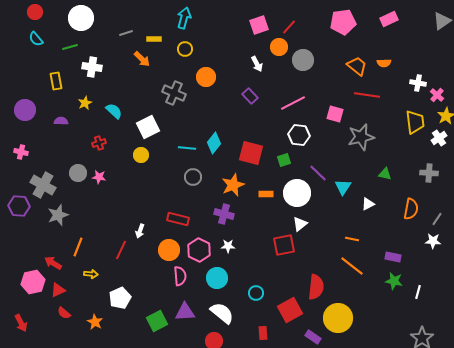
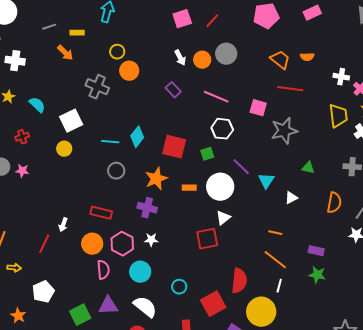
orange circle: (279, 47) -> (202, 60), moved
yellow circle: (185, 49) -> (117, 52), moved
pink line: (293, 103) -> (216, 97), turned 50
white line: (418, 292) -> (279, 286), moved

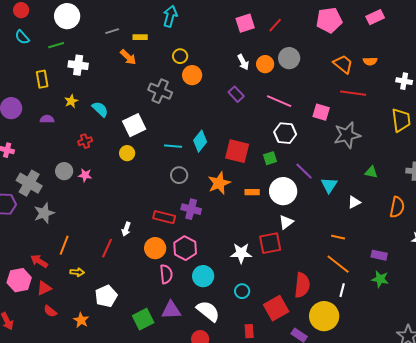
purple cross: (147, 208) -> (191, 209), moved
white star: (151, 240) -> (241, 253), moved, size x1.5

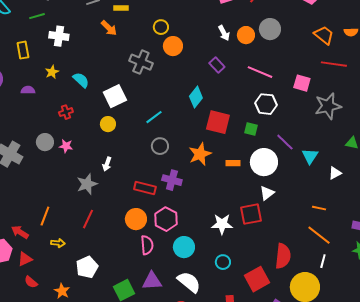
cyan diamond: (200, 141) -> (196, 97), moved
cyan line: (173, 146) -> (154, 117), turned -42
green square: (270, 158) -> (251, 129), turned 32
gray star: (44, 213) -> (87, 184), moved
white arrow: (126, 229) -> (107, 164), moved

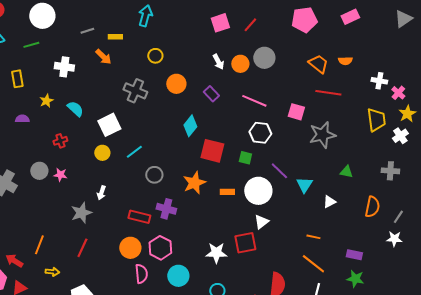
white cross: (59, 36) -> (64, 67), moved
orange circle: (173, 46) -> (176, 84), moved
cyan line: (154, 117) -> (134, 152), moved

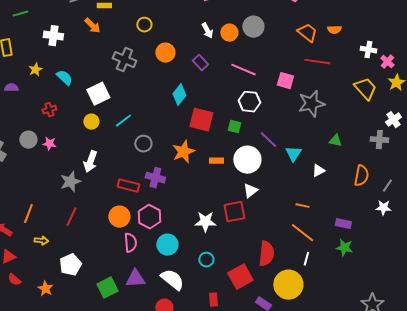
yellow trapezoid: (376, 120) -> (365, 89), turned -35
white cross: (400, 136) -> (393, 120), moved
white arrow: (101, 193) -> (90, 162), size x1.5

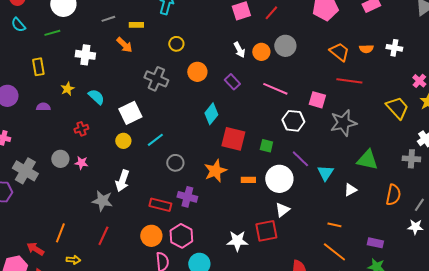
white cross: (368, 50) -> (394, 48), moved
white hexagon: (249, 102) -> (293, 121), moved
green triangle: (335, 141) -> (367, 160), size x1.6
gray star: (70, 182) -> (102, 201), turned 30

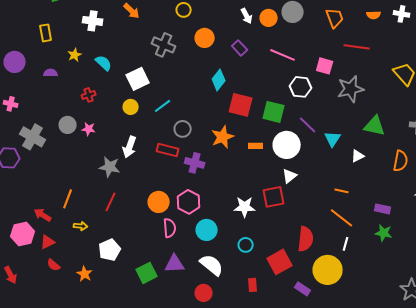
orange trapezoid: (339, 52) -> (335, 18), moved, turned 30
green square: (266, 146) -> (274, 112), size x1.6
red rectangle: (160, 205) -> (168, 150), moved

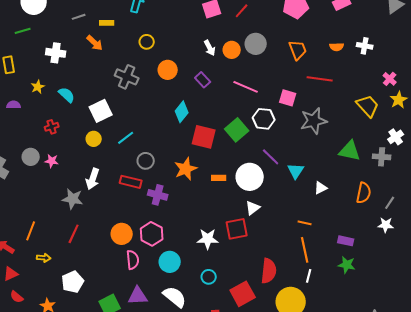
green square: (274, 112) -> (237, 130), moved, turned 35
green triangle: (375, 126) -> (350, 151), moved
orange line: (342, 218) -> (305, 250), turned 40

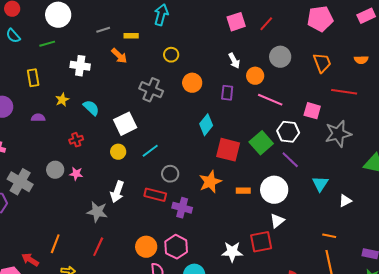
orange circle: (232, 50) -> (255, 76), moved
purple rectangle: (203, 80) -> (227, 93), turned 49
purple line: (271, 157) -> (290, 160), moved

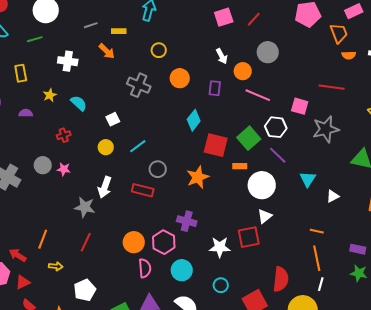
orange trapezoid: (322, 63) -> (339, 33), moved
white square: (125, 124) -> (113, 119), size x0.6
orange rectangle: (243, 191) -> (240, 166), moved
purple cross: (182, 208) -> (187, 221), moved

